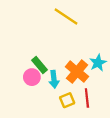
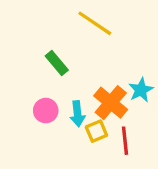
green rectangle: (40, 65) -> (57, 63), moved
yellow square: (67, 100) -> (96, 131), moved

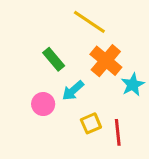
orange cross: (111, 103) -> (106, 61), moved
cyan arrow: (77, 114) -> (73, 91), moved, turned 55

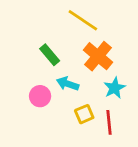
cyan star: (133, 85) -> (115, 88), moved
cyan arrow: (73, 91) -> (68, 84), turned 60

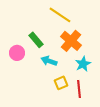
pink circle: (40, 96) -> (17, 53), moved

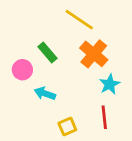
cyan arrow: (49, 61) -> (45, 94), moved
yellow square: (61, 83) -> (67, 127), moved

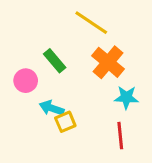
cyan star: (110, 84) -> (126, 97), turned 30
yellow square: (67, 127) -> (65, 122), moved

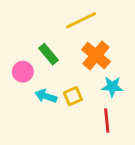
yellow line: (91, 23) -> (81, 20), turned -60
yellow square: (65, 122) -> (73, 96), moved

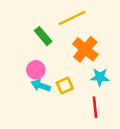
green rectangle: (49, 54) -> (43, 36), moved
pink circle: (23, 72) -> (36, 70), moved

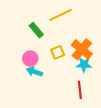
orange cross: (85, 49) -> (82, 49), moved
yellow square: (65, 86) -> (58, 52), moved

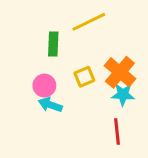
green rectangle: (36, 30) -> (53, 44), turned 42

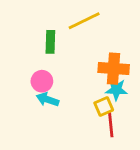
orange cross: (120, 72) -> (114, 69), turned -36
yellow square: (84, 77) -> (104, 106), moved

